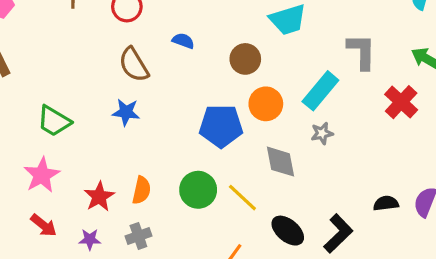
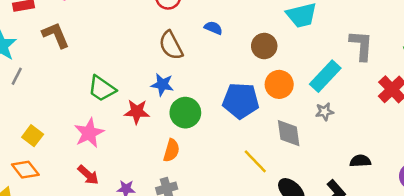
green circle: (198, 190) -> (185, 113), moved
red star: (99, 197) -> (137, 112), moved, turned 30
black semicircle: (386, 203) -> (360, 161), moved

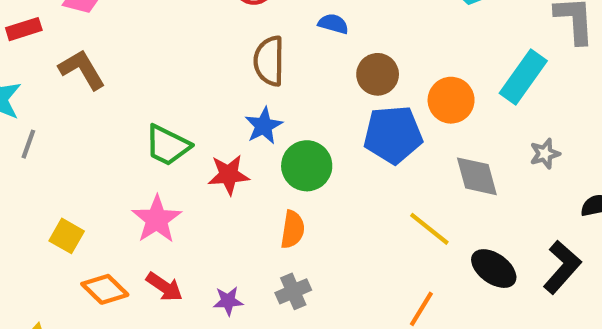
brown semicircle: (171, 45) -> (269, 61), turned 36
brown circle: (264, 46) -> (378, 74), moved
blue star: (162, 85) -> (264, 126), turned -30
gray star: (325, 112) -> (545, 154), moved
orange diamond: (25, 170) -> (105, 289), moved

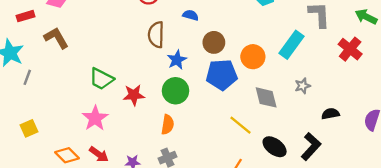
blue star: (264, 126) -> (177, 60), moved
yellow square: (67, 236) -> (29, 128), moved, turned 36

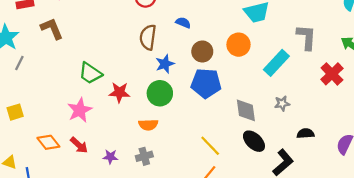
orange circle: (253, 57) -> (239, 45), moved
orange semicircle: (168, 125) -> (148, 125), turned 72
yellow line: (240, 125) -> (210, 146), moved
black ellipse: (275, 147) -> (254, 141), moved

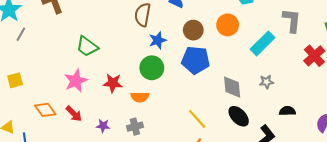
red star: (119, 92) -> (113, 83), moved

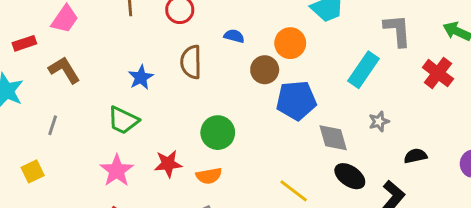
orange circle: (228, 25) -> (290, 43), moved
gray line: (21, 34) -> (53, 125), moved
blue star: (158, 40) -> (141, 77), moved
blue pentagon: (196, 60) -> (296, 100), moved
yellow square: (15, 80) -> (33, 171), moved

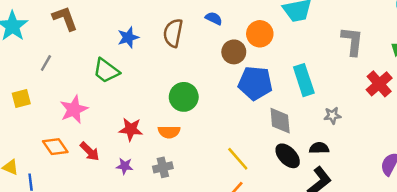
cyan rectangle: (363, 70) -> (304, 80), moved, turned -64
gray star: (379, 121) -> (332, 115), moved
black semicircle: (415, 156) -> (319, 148), moved
red star: (168, 164) -> (131, 129), moved
pink star: (117, 171) -> (74, 109), moved

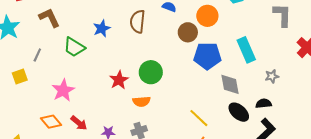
green trapezoid: (106, 71) -> (74, 47), moved
yellow square: (21, 99) -> (20, 76), moved
red star: (131, 129) -> (119, 80), moved, turned -30

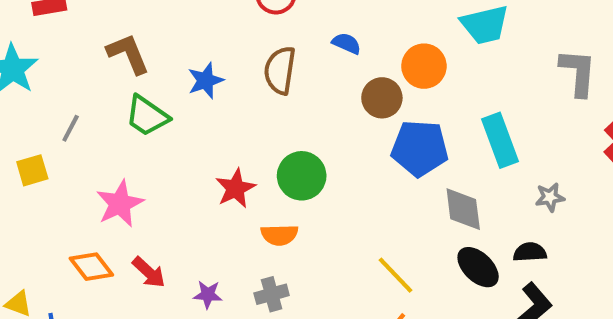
brown L-shape: (49, 18) -> (128, 54), moved

